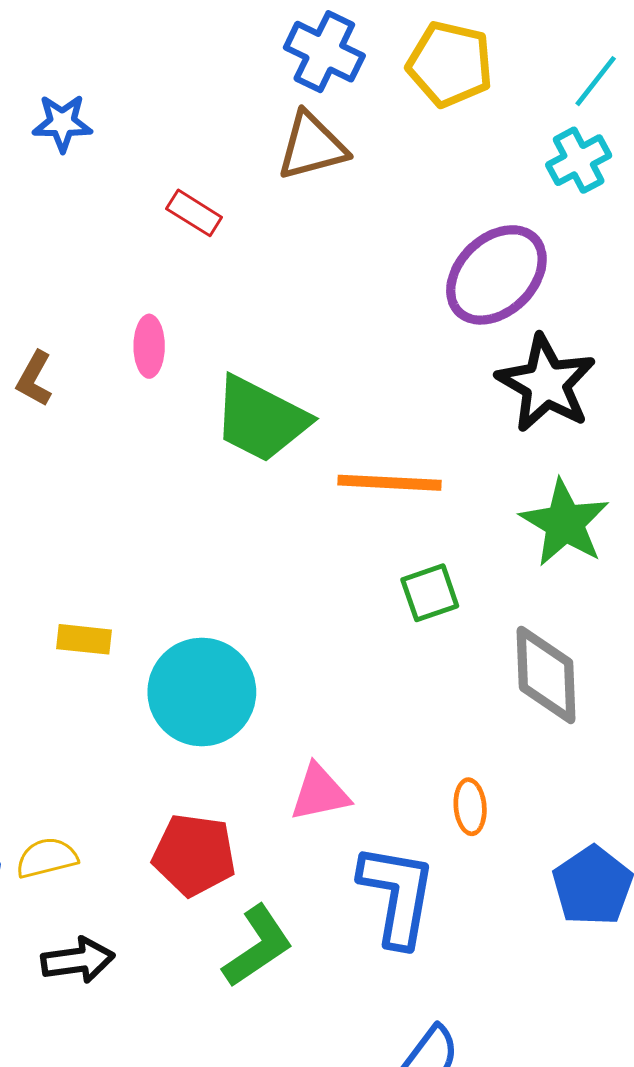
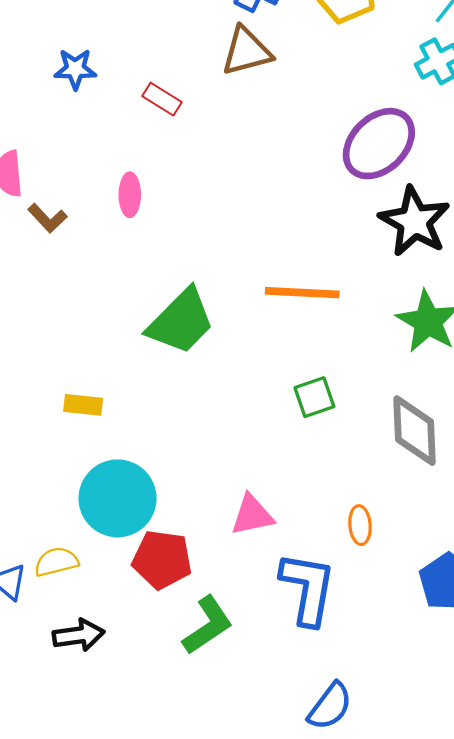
blue star: (62, 123) -> (75, 69), moved
brown L-shape: (34, 379) -> (47, 218), turned -72
green trapezoid: (261, 419) -> (181, 322), moved, turned -72
green square: (430, 593) -> (314, 397), moved
cyan circle: (202, 692) -> (118, 498), moved

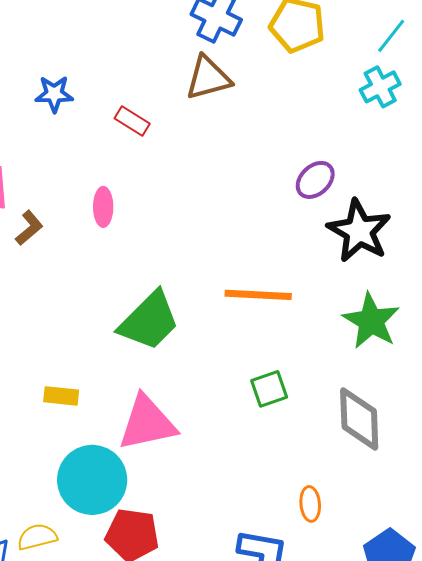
purple ellipse: (379, 144) -> (315, 180), moved, size x0.6
brown L-shape: (47, 218) -> (29, 228), turned -87
pink triangle: (252, 515) -> (147, 423), moved, size x1.5

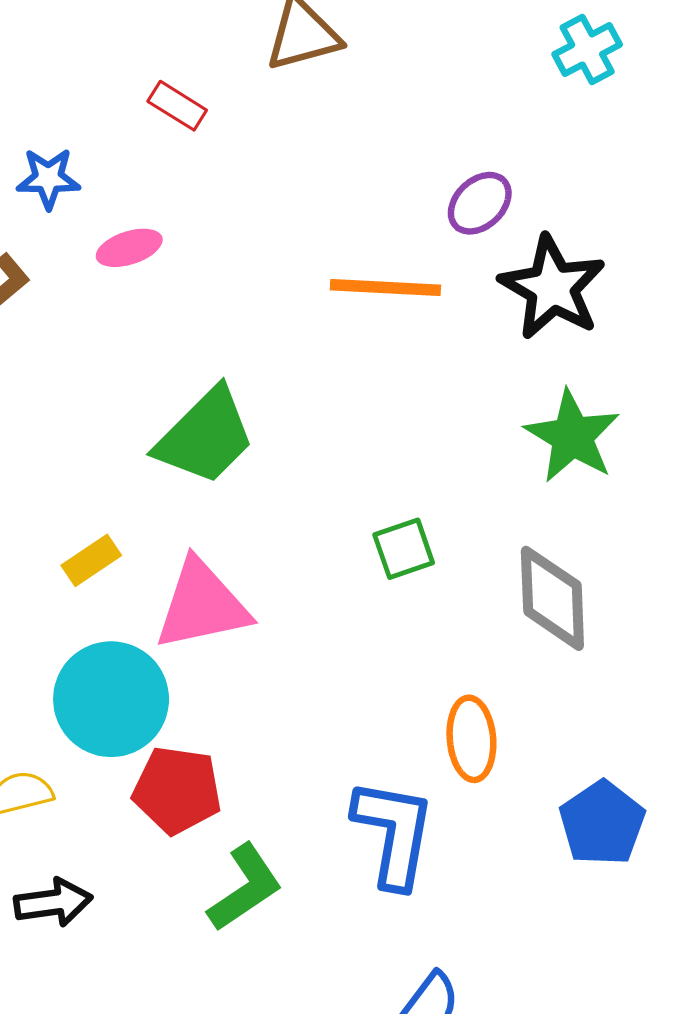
blue star: (54, 94) -> (48, 178), moved
pink ellipse: (103, 207) -> (129, 248), turned 72
orange line: (258, 295) -> (385, 288), moved
yellow rectangle: (61, 396) -> (91, 560), moved, turned -40
orange ellipse: (310, 504) -> (471, 739), size x1.4

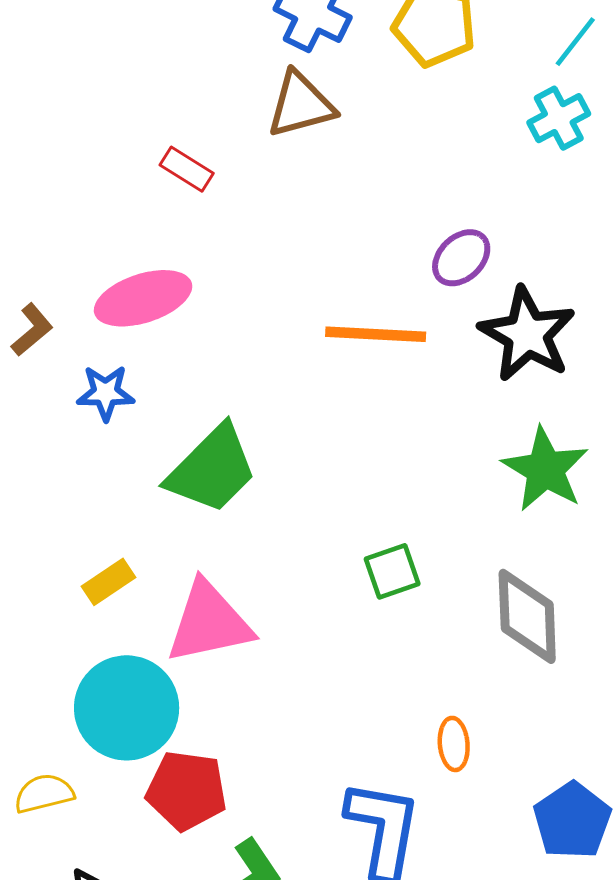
blue star: (48, 178) -> (106, 393), moved
pink ellipse: (129, 248) -> (143, 298), size x1.6
orange ellipse: (471, 739) -> (454, 744), size x0.7

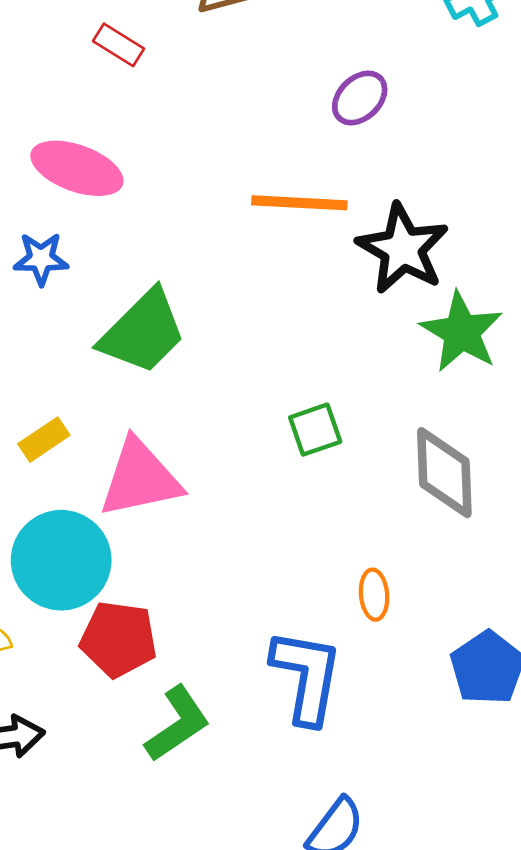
purple ellipse: (461, 258) -> (360, 98), moved
pink ellipse: (143, 298) -> (77, 168), turned 38
black star: (527, 334) -> (403, 249), moved

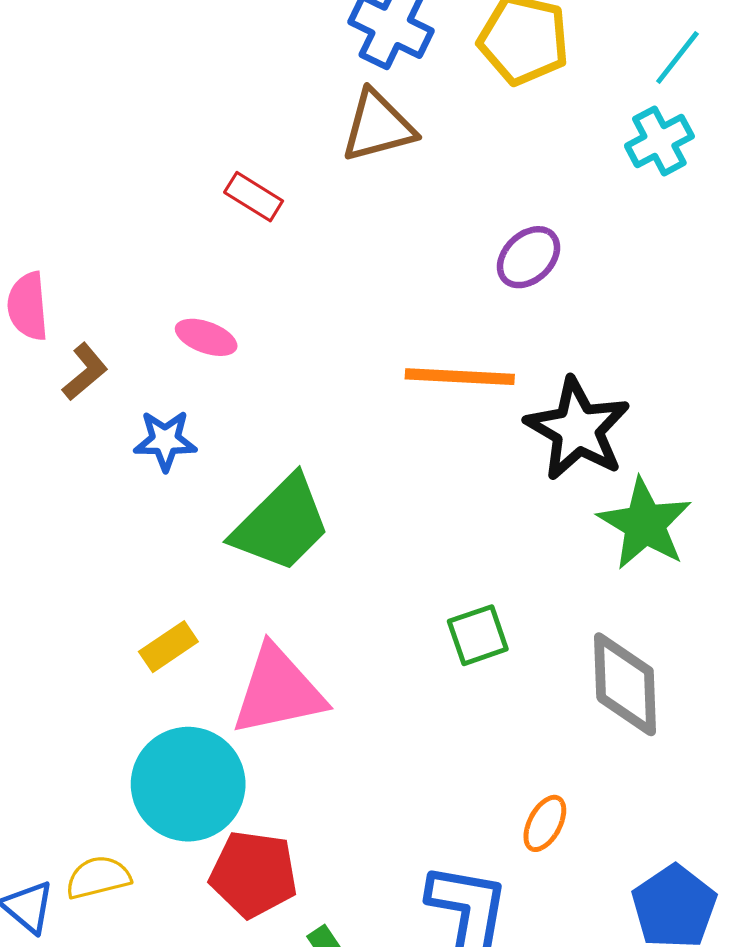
pink ellipse: (77, 168) -> (206, 337), size x0.6
orange ellipse: (374, 595) -> (545, 823), turned 33

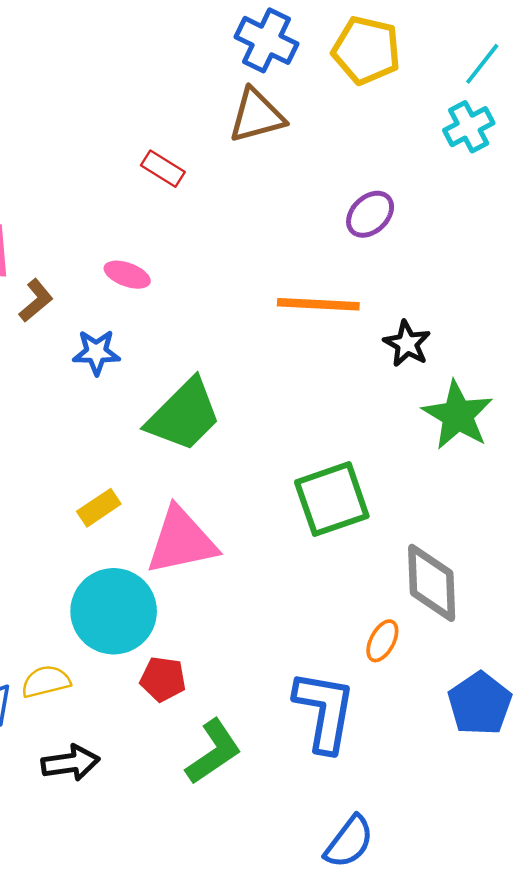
black star: (578, 429) -> (407, 344), size x0.6
green square: (478, 635) -> (332, 499), size x1.6
gray diamond: (625, 684) -> (432, 583), moved
red pentagon: (254, 874) -> (163, 679), size x0.7

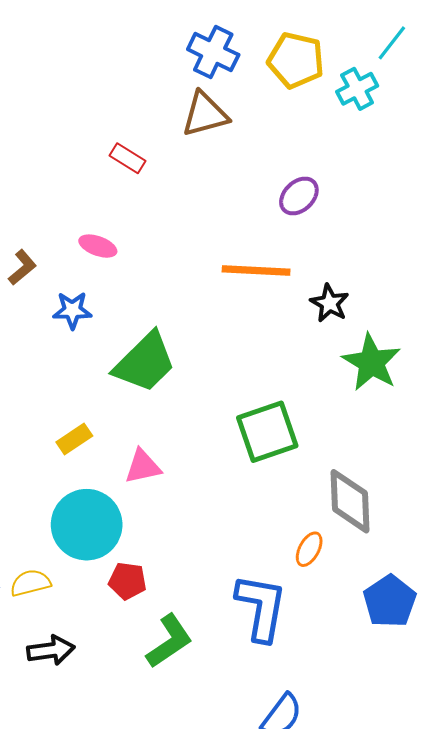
cyan line: (482, 64) -> (392, 43), moved
cyan cross: (469, 127) -> (357, 89), moved
pink triangle: (181, 541) -> (143, 467), size x0.6

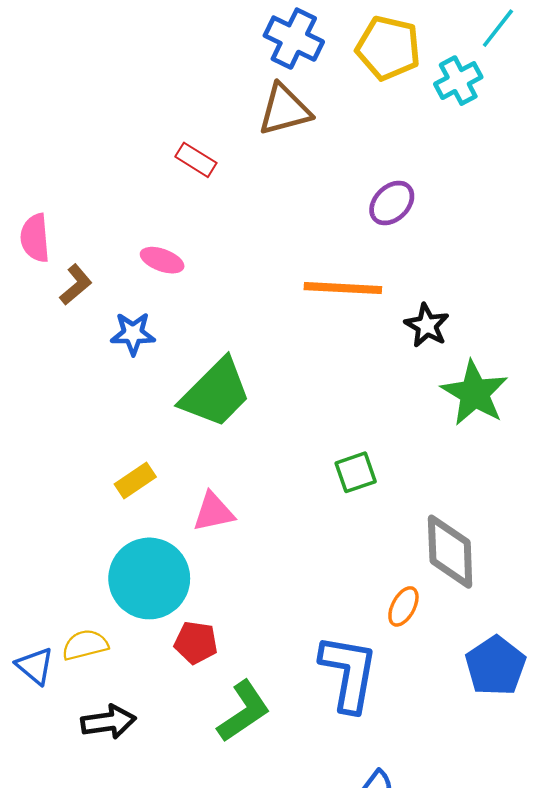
green square: (267, 432) -> (356, 472), size x0.6

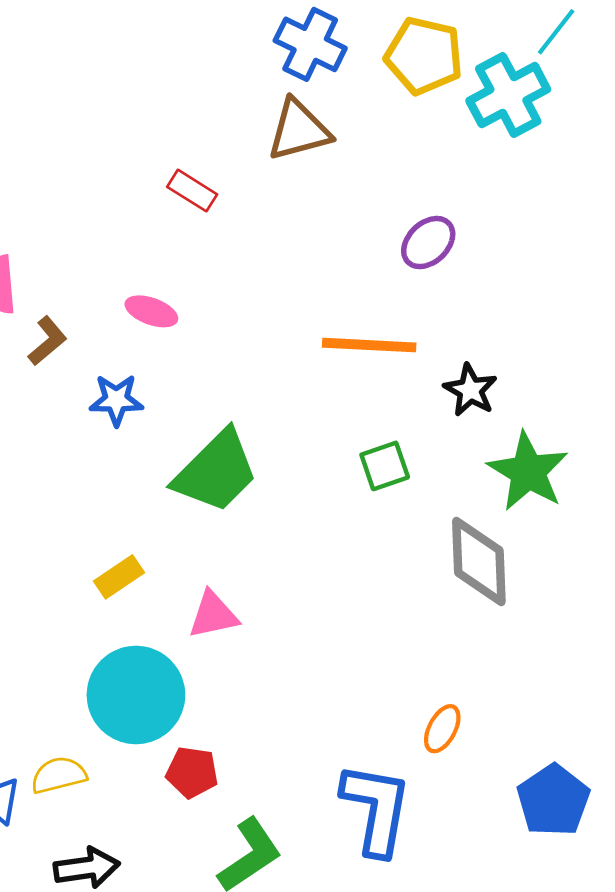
cyan cross: (458, 81) -> (508, 95), size x1.4
green square: (356, 472) -> (385, 466), moved
gray diamond: (450, 552) -> (479, 561), moved

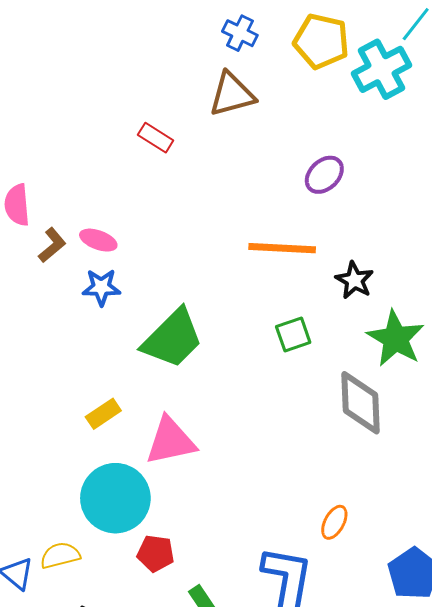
blue cross: (310, 44) -> (240, 33), size x0.7
pink ellipse: (151, 311) -> (98, 240), moved
pink triangle: (213, 615) -> (171, 441), size x1.4

